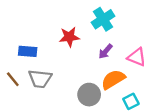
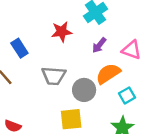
blue rectangle: (28, 51) -> (19, 48), turned 54
gray trapezoid: (40, 79) -> (54, 76), moved

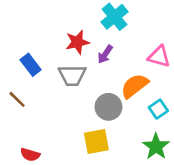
purple arrow: (99, 45) -> (105, 54), moved
gray trapezoid: (54, 76) -> (72, 75), moved

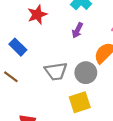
red star: (77, 42) -> (37, 14), moved
gray trapezoid: (72, 75) -> (56, 71), moved

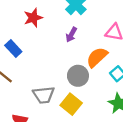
gray trapezoid: (56, 71) -> (44, 95), moved
yellow square: (80, 102) -> (71, 104), turned -35

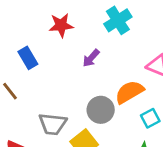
purple arrow: (71, 35) -> (91, 58), moved

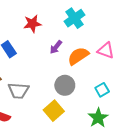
orange semicircle: (129, 92) -> (78, 56), moved
gray trapezoid: (53, 124) -> (19, 91), moved

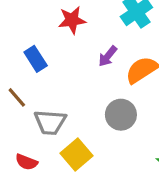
yellow square: (54, 111) -> (76, 155), moved

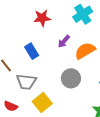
blue rectangle: (36, 59) -> (32, 51), moved

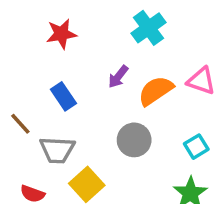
red star: (42, 18) -> (61, 34), moved

